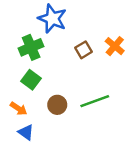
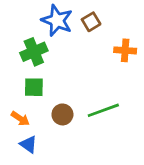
orange cross: (115, 46) -> (125, 50), turned -36
brown square: (83, 50) -> (91, 22), moved
green square: (31, 80) -> (34, 87), turned -36

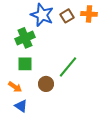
orange cross: (125, 50) -> (89, 14), moved
green line: (103, 110) -> (68, 67), moved, turned -30

